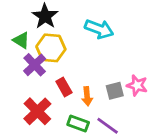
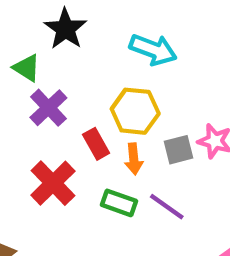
yellow hexagon: (51, 48) -> (135, 111), moved

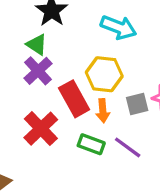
green triangle: (27, 68) -> (37, 45), moved
red rectangle: (96, 144) -> (74, 99), size x1.5

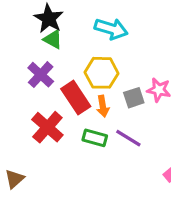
green triangle: (37, 45) -> (53, 39), moved

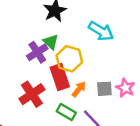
green triangle: (53, 39) -> (51, 42), moved
yellow hexagon: (102, 73) -> (69, 59), moved
orange arrow: (103, 106) -> (79, 89), turned -147

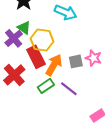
orange arrow: (79, 89) -> (54, 65), size x1.5
green rectangle: (66, 112) -> (46, 86), turned -56

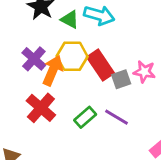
green triangle: (24, 28) -> (70, 19), moved
red rectangle: (36, 57) -> (101, 65), moved
orange arrow: (54, 65) -> (53, 70), moved

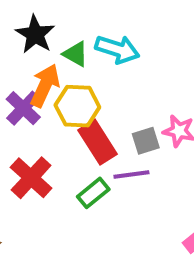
red rectangle: (101, 65) -> (98, 142), moved
orange arrow: (53, 70) -> (45, 86), moved
purple line: (117, 117) -> (131, 175), moved, turned -40

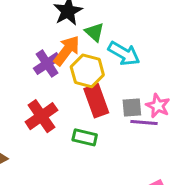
cyan arrow: (117, 49) -> (124, 54), moved
purple line: (131, 175) -> (144, 122), moved
green rectangle: (93, 193) -> (85, 137), turned 40

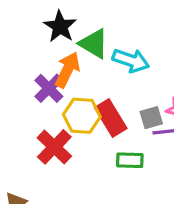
green triangle: (94, 32) -> (94, 44), size x1.4
yellow hexagon: (87, 71) -> (82, 116), moved
green rectangle: (85, 137) -> (130, 160), moved

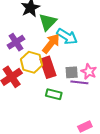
green triangle: (94, 44) -> (48, 22), turned 30
orange arrow: (67, 70) -> (51, 44), moved

